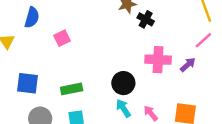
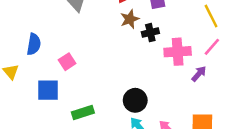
black cross: (146, 19) -> (150, 33), turned -35
pink cross: (158, 60) -> (178, 52), moved
blue square: (27, 83) -> (48, 90), moved

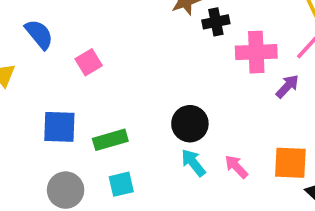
blue semicircle: (34, 44) -> (39, 34), turned -50
blue square: (48, 90) -> (59, 127), moved

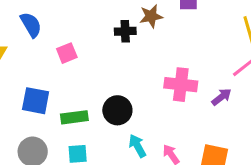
black cross: (216, 22) -> (125, 31), moved
pink cross: (256, 52) -> (181, 85), moved
black circle: (190, 124) -> (117, 110), moved

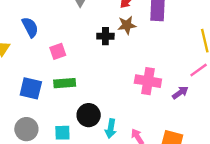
black circle: (117, 110) -> (89, 115), moved
green rectangle: (74, 117) -> (65, 83), moved
cyan arrow: (137, 146) -> (111, 129), turned -144

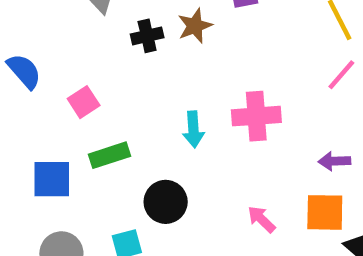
black cross: (105, 36) -> (147, 36), moved
purple arrow: (180, 93) -> (334, 161), moved, turned -133
cyan arrow: (111, 129) -> (193, 129), moved

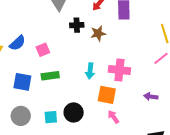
brown star: (195, 26) -> (98, 33), moved
blue semicircle: (24, 71) -> (17, 43), moved, turned 78
black circle: (166, 202) -> (74, 112), moved
orange square: (325, 212) -> (107, 95), moved

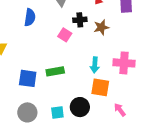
blue semicircle: (17, 43) -> (30, 17), moved, turned -36
pink square: (43, 50) -> (65, 35), moved, turned -32
orange square: (107, 95) -> (100, 87), moved

